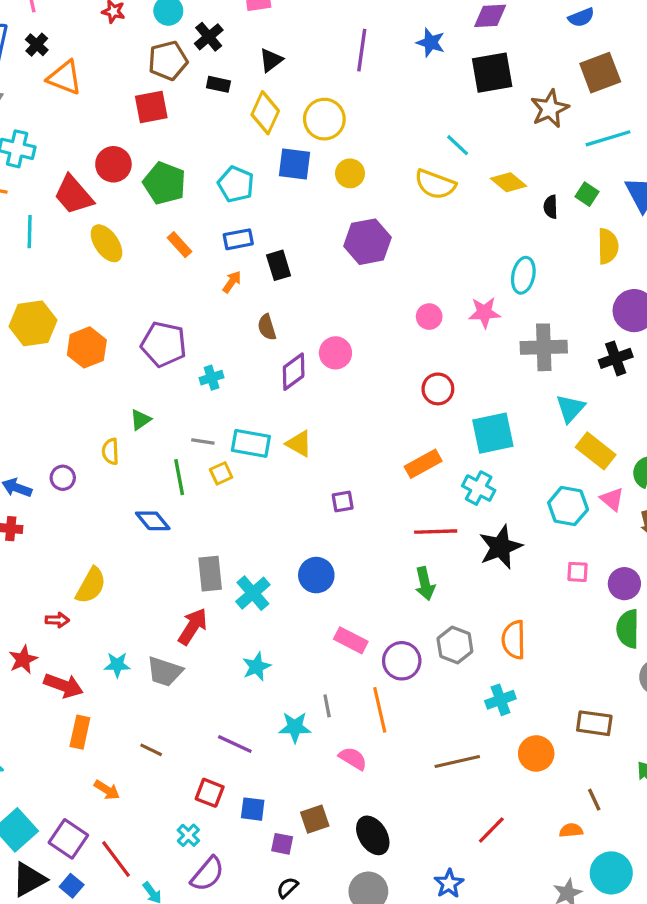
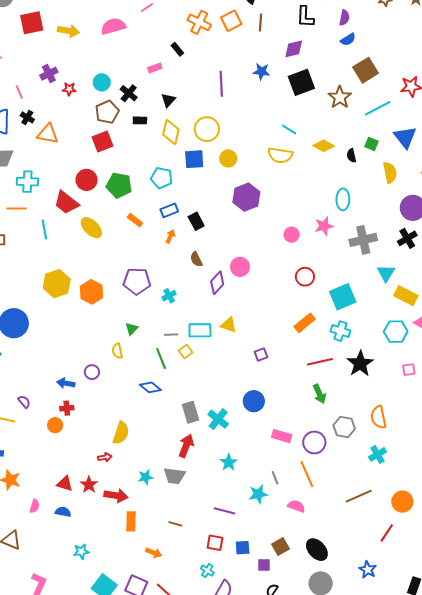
orange circle: (536, 753) -> (402, 502), moved

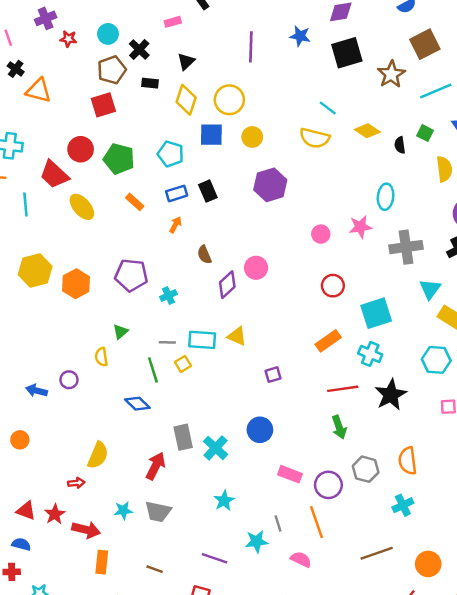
black rectangle: (196, 221) -> (208, 191), moved
red cross: (67, 408) -> (12, 572), moved
red arrow: (186, 446) -> (156, 466), moved

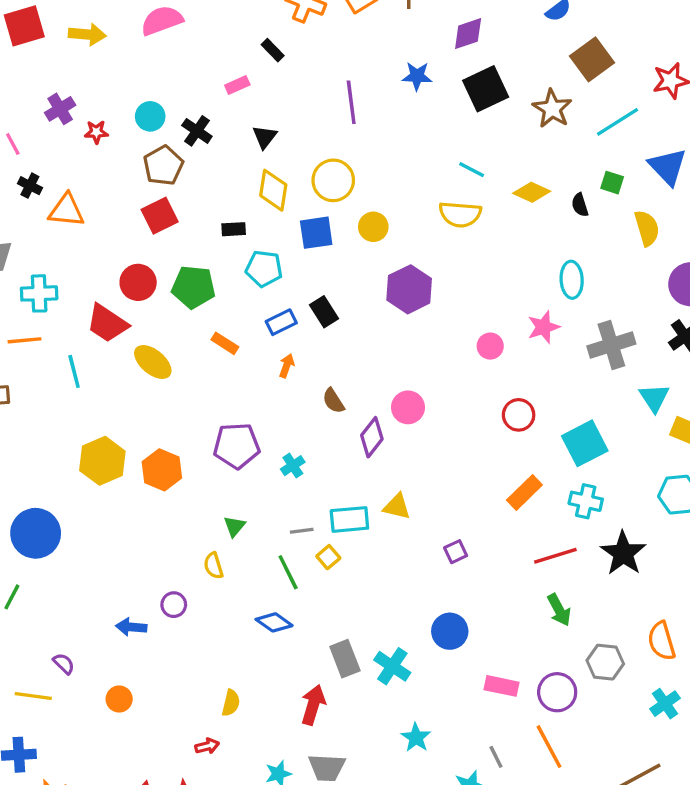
black rectangle: (150, 83) -> (234, 229), moved
yellow semicircle: (98, 455) -> (231, 703), size x0.7

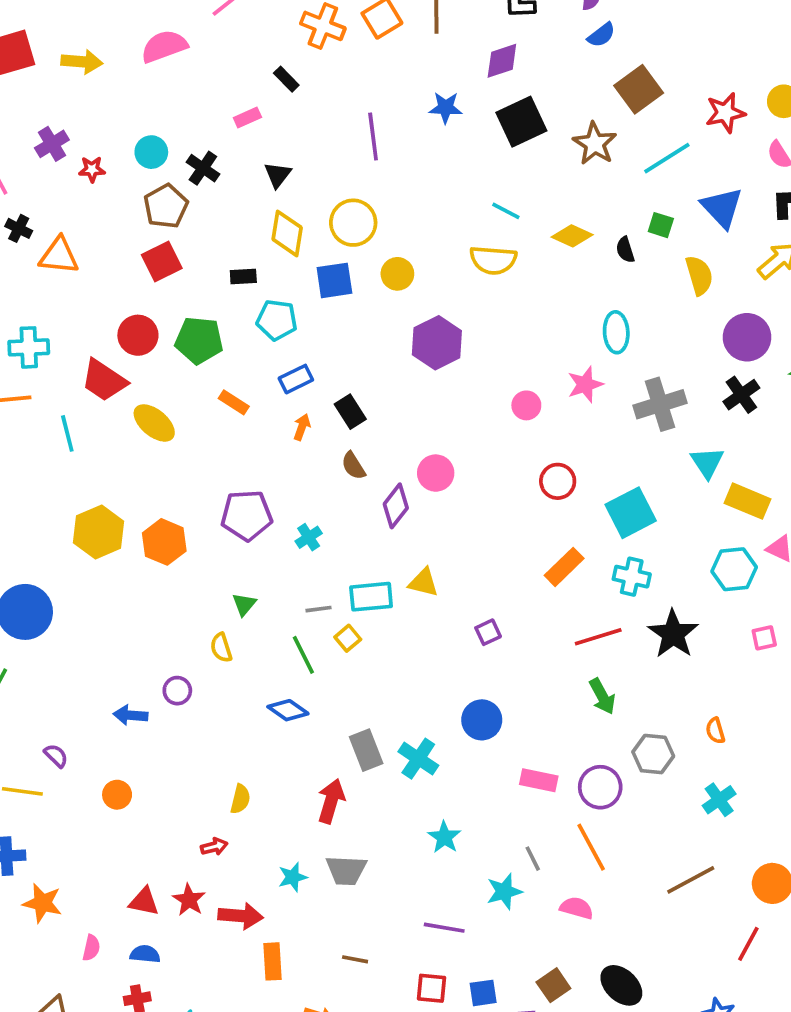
black rectangle: (324, 312) -> (350, 412), moved
orange semicircle: (662, 641) -> (715, 731), size x0.6

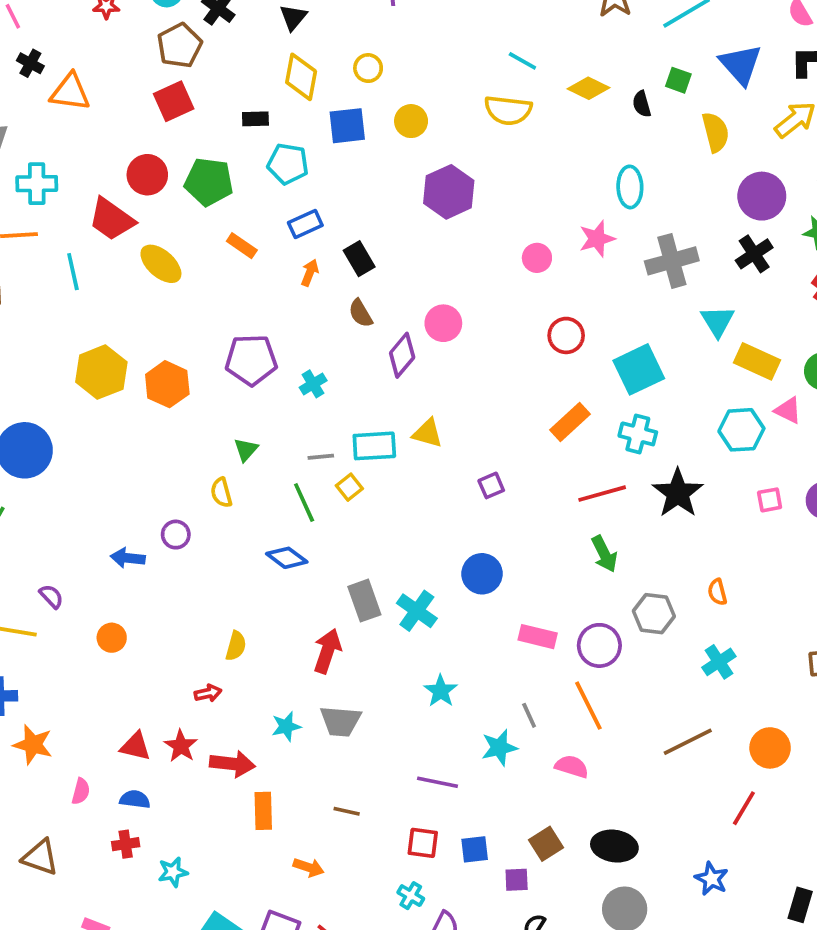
yellow circle: (353, 223) -> (368, 68), size x0.6
black ellipse: (621, 985) -> (614, 846), turned -36

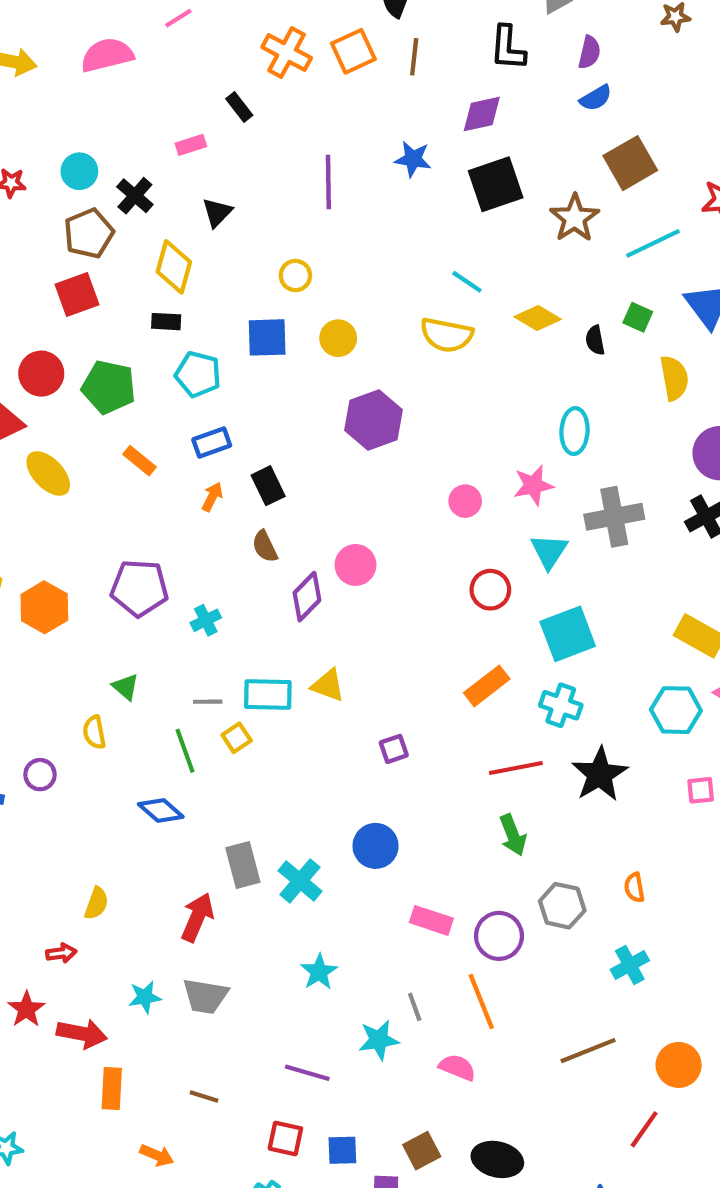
yellow diamond: (301, 77) -> (174, 267), moved
cyan triangle: (718, 321) -> (549, 551), moved
green triangle: (246, 450) -> (125, 687), turned -36

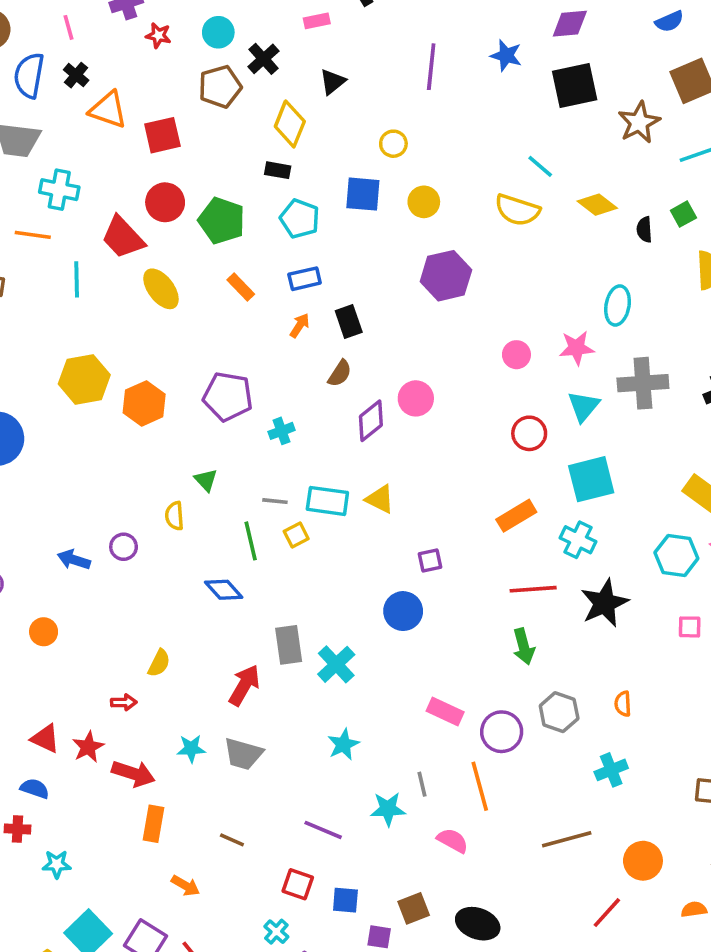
red square: (77, 295) -> (162, 135), moved
green square: (638, 317) -> (683, 214), turned 30
brown semicircle: (265, 546) -> (340, 373), turned -128
blue circle: (376, 846) -> (403, 611), moved

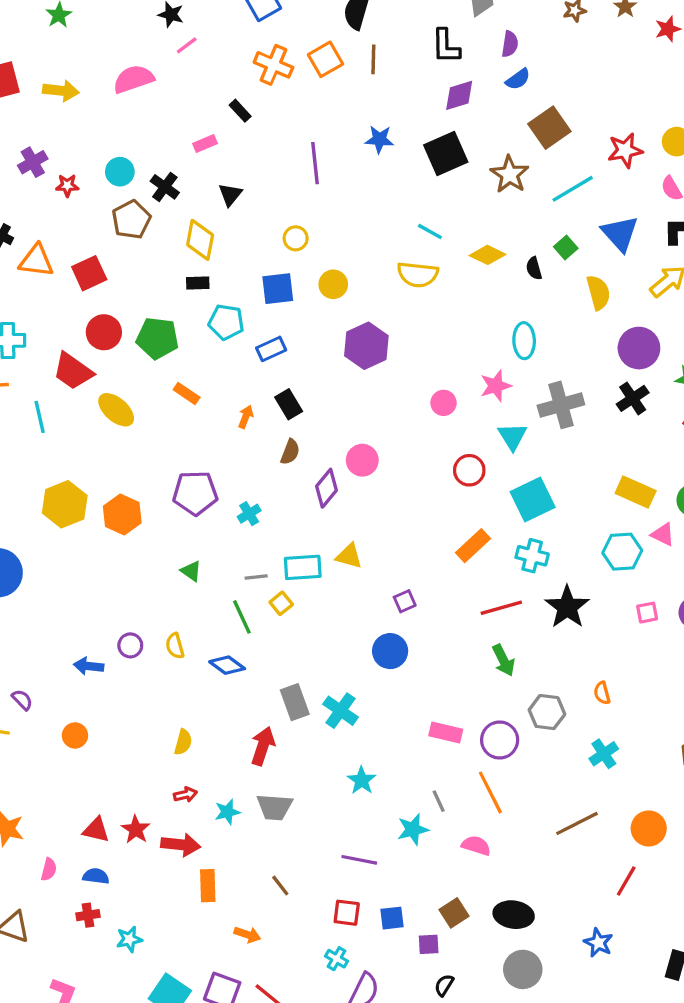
purple diamond: (570, 24) -> (459, 95), moved
blue rectangle: (305, 279) -> (271, 349), moved
yellow semicircle: (174, 516) -> (175, 646), moved
red arrow: (124, 702) -> (185, 795), moved
brown line: (232, 840) -> (280, 886), turned 40

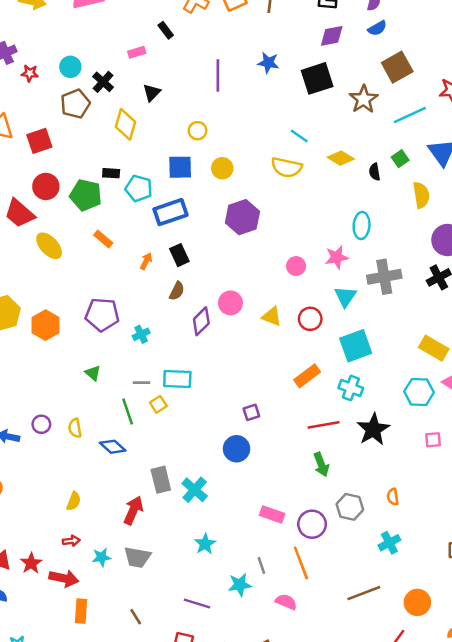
black rectangle: (198, 283) -> (111, 173), moved
blue rectangle: (271, 349) -> (170, 212), size x1.5
yellow triangle: (349, 556) -> (272, 316), moved

